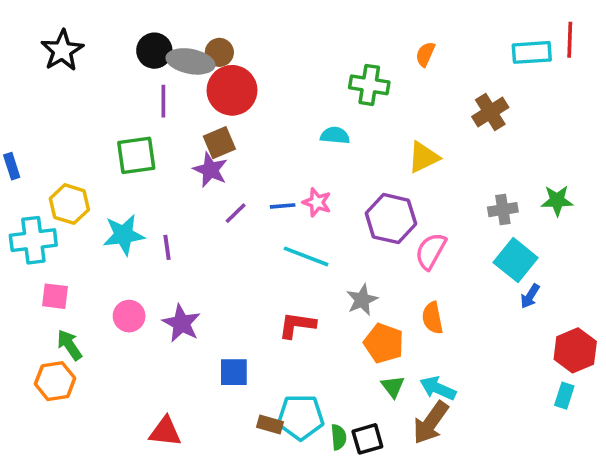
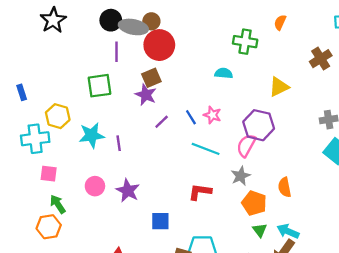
blue line: (283, 206) -> (191, 117), turned 63
pink semicircle: (431, 251) -> (246, 145), moved

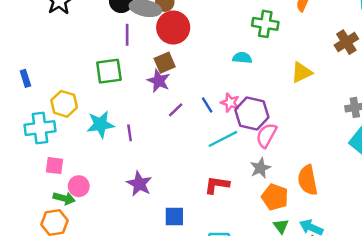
purple hexagon: (259, 125) -> (252, 114), moved
cyan line: (206, 149) -> (223, 139), turned -48
pink circle: (95, 186) -> (79, 186), moved
orange semicircle: (285, 187) -> (308, 180), size x1.4
green arrow: (58, 204) -> (64, 198), turned 138

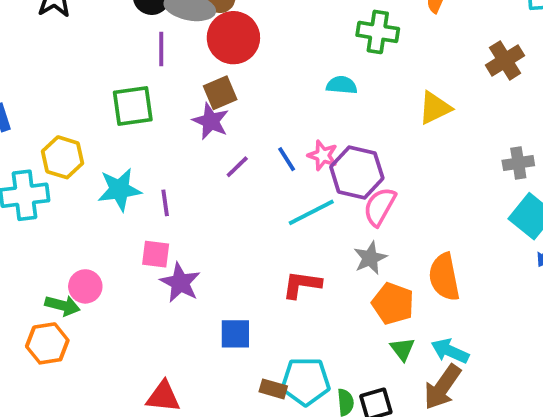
pink square: (54, 166) -> (156, 254), moved

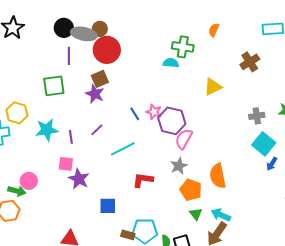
cyan semicircle: (342, 85) -> (171, 63), moved
purple line: (237, 167) -> (97, 130), moved
cyan line: (311, 212) -> (123, 149), moved

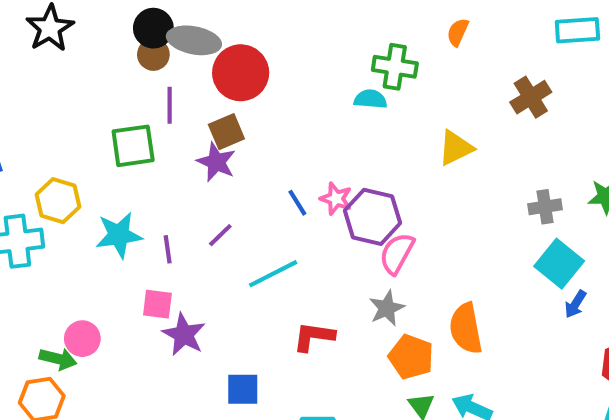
brown circle: (100, 29) -> (153, 55), moved
purple line: (69, 56) -> (170, 105), moved

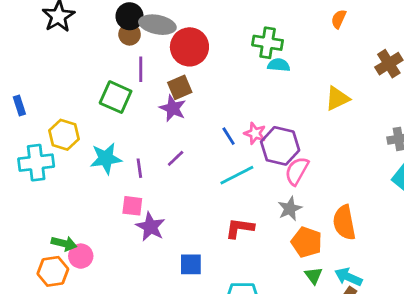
green cross: (395, 67) -> (268, 43), moved
green square: (133, 146) -> (116, 97), turned 32
cyan line: (273, 274) -> (237, 175), moved
pink circle: (82, 339) -> (81, 256), moved

